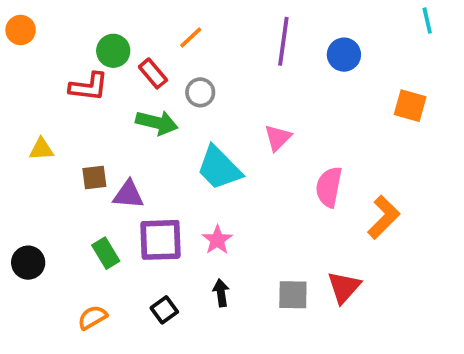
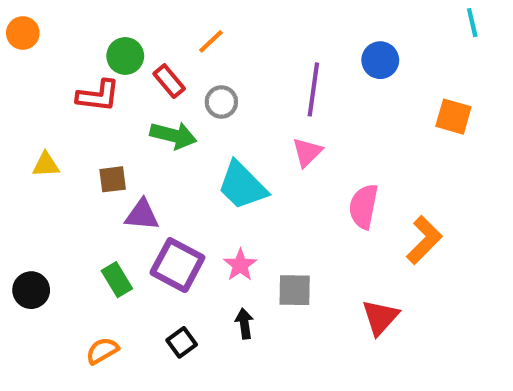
purple line: (283, 41) -> (313, 89), moved
brown square: (94, 177) -> (113, 179), moved
purple square: (161, 240) -> (177, 265), turned 30
gray square: (293, 295) -> (295, 290), moved

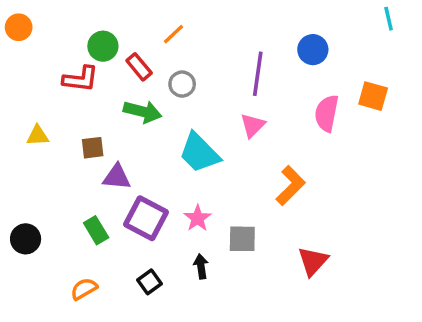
pink semicircle: (364, 206) -> (327, 113), moved
orange L-shape: (424, 240) -> (290, 186), moved

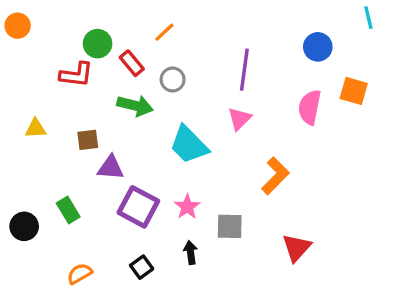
blue circle: (313, 50) -> (318, 47), moved
green rectangle: (96, 230) -> (68, 210), moved

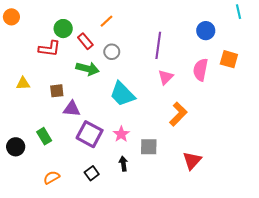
pink triangle: (239, 119) -> (166, 77), moved

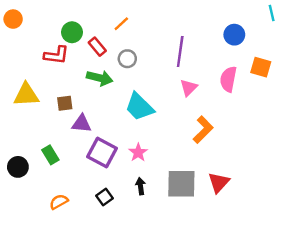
yellow triangle: (23, 83) -> (26, 95), size x1.6
gray square: (149, 147) -> (181, 184), moved, size x1.5

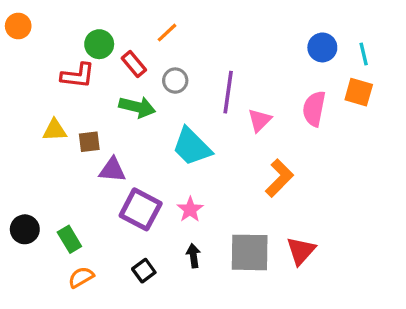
cyan line: (272, 13) -> (364, 54), moved
purple line: (180, 51) -> (228, 92), moved
yellow triangle: (26, 95) -> (55, 130), moved, size x0.7
green rectangle: (50, 155) -> (69, 239), moved

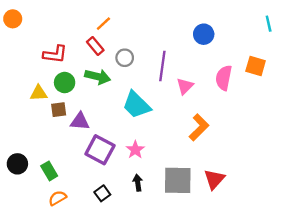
orange line: (167, 33) -> (103, 24), moved
green circle: (99, 44) -> (65, 83), moved
blue circle: (322, 47) -> (204, 34), moved
cyan line: (364, 54) -> (269, 24), moved
brown square: (89, 142) -> (59, 110), moved

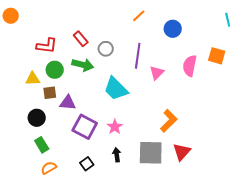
orange line: (103, 24) -> (139, 16), moved
orange L-shape: (199, 127) -> (169, 121), moved
black circle: (17, 164) -> (37, 118), moved

